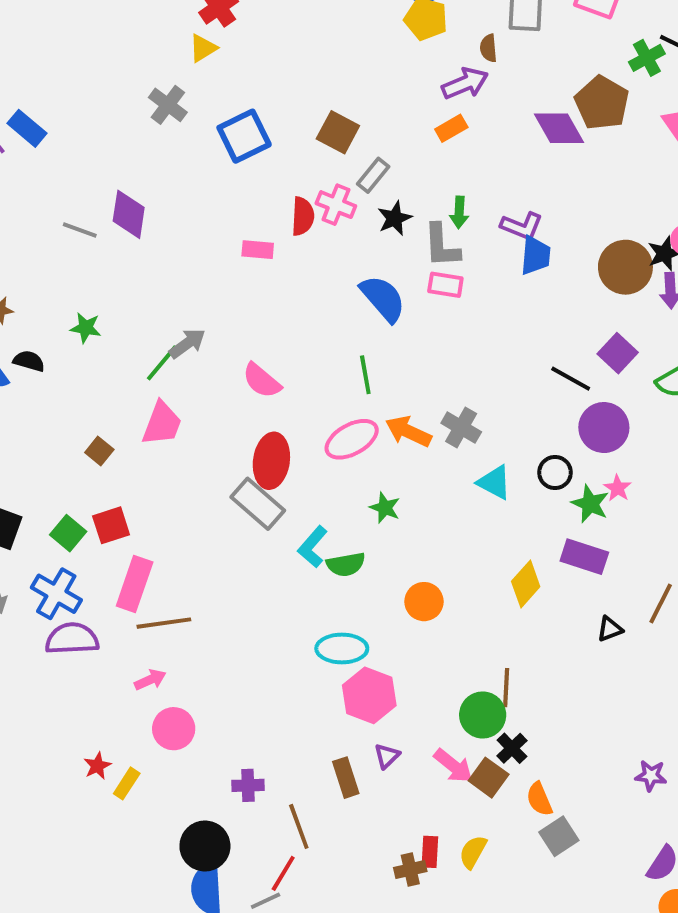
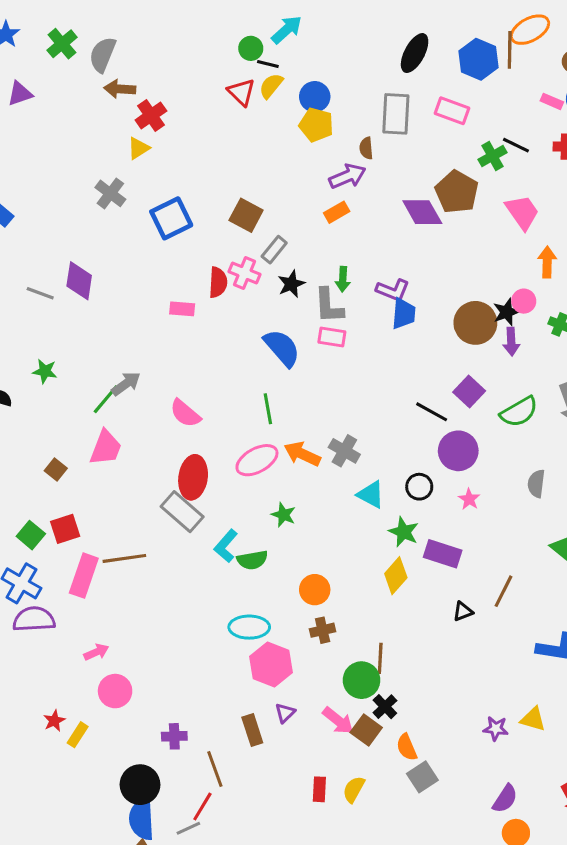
green star: (590, 504) -> (404, 532), moved
brown line: (164, 623) -> (124, 558), moved
brown cross: (410, 869) -> (323, 630), moved

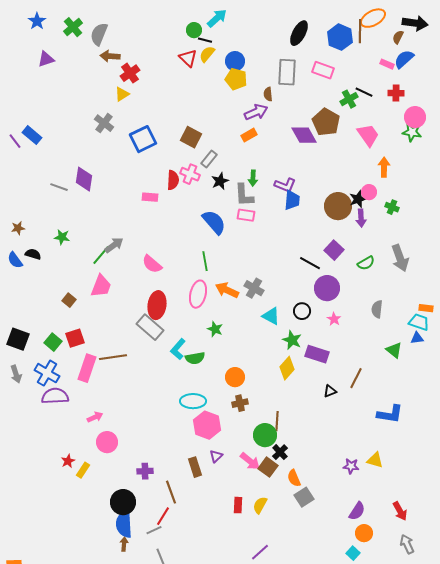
green semicircle: (519, 412) -> (366, 263), size x0.7
pink ellipse: (257, 460) -> (198, 294), turned -48

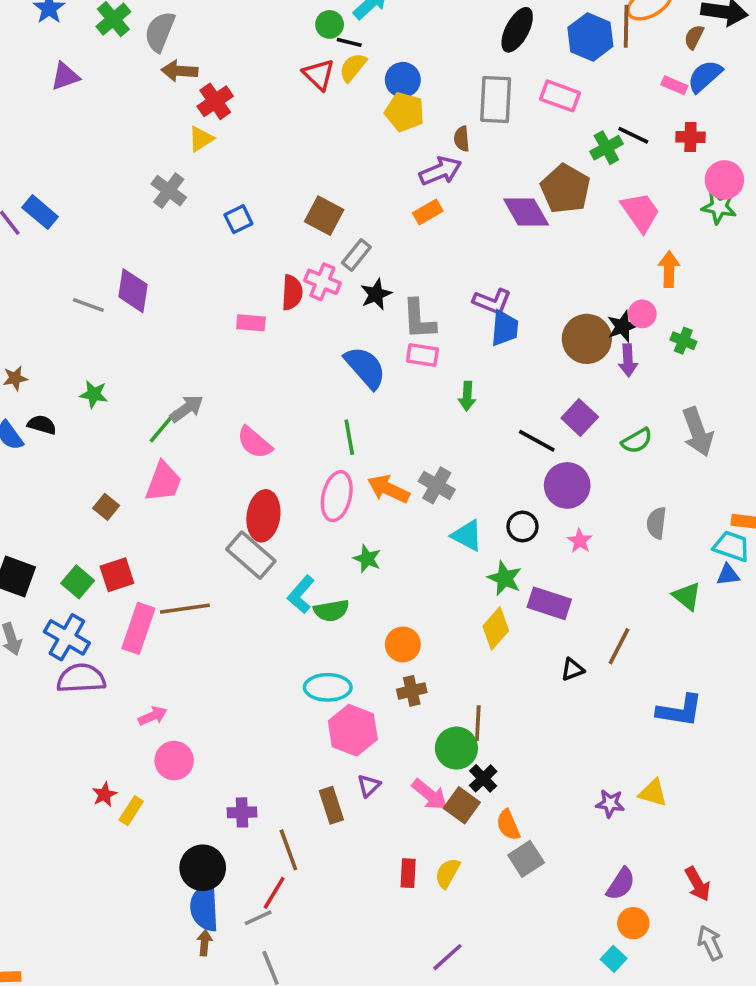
blue square: (143, 139) -> (238, 219), size x0.6
green arrow: (253, 178) -> (467, 396), moved

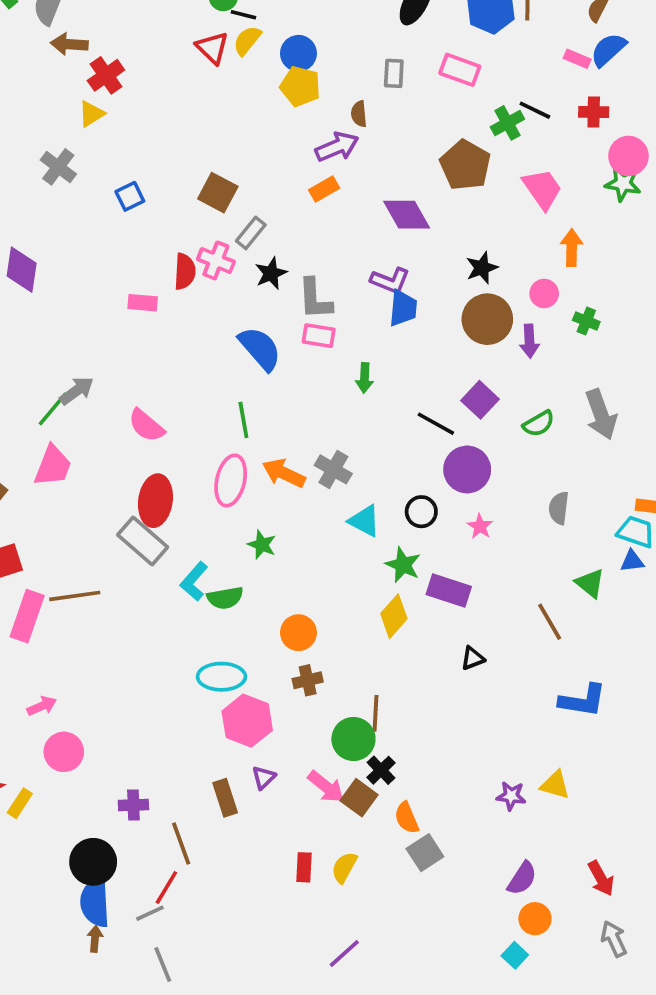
gray rectangle: (496, 99) -> (394, 73), size x0.6
purple diamond: (526, 212) -> (407, 215), moved
black star: (623, 326) -> (482, 268), moved
brown line: (619, 646) -> (550, 622), moved, turned -57

